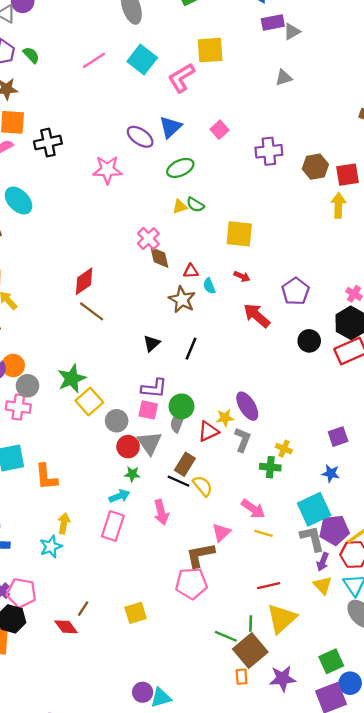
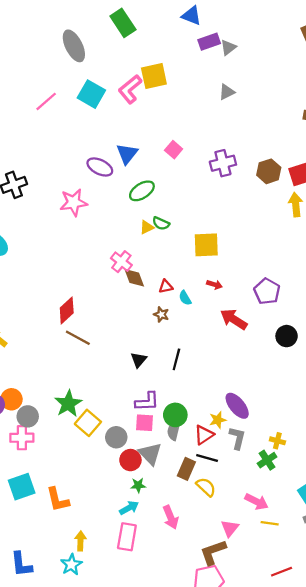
pink L-shape: (181, 78) -> (130, 89), moved
brown star: (182, 300) -> (161, 314), size x0.6
green cross: (270, 467) -> (267, 460), turned -30
black line: (178, 481) -> (207, 458), moved

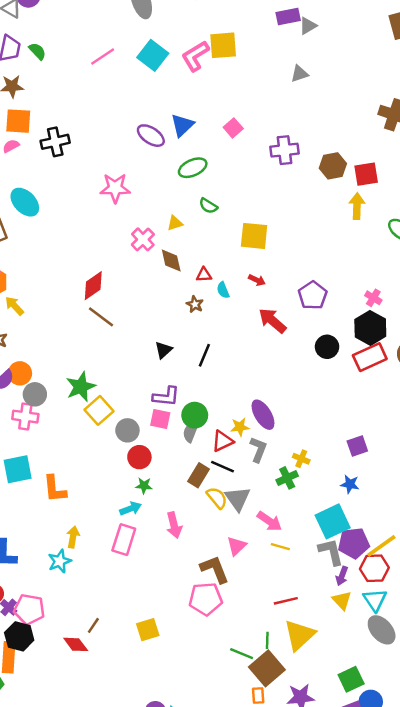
pink star: (74, 202) -> (115, 188), moved
yellow triangle: (147, 227) -> (175, 223), moved
pink cross: (121, 262) -> (143, 239), moved
gray triangle: (150, 454) -> (238, 499), moved
brown L-shape: (213, 552) -> (215, 569), turned 80

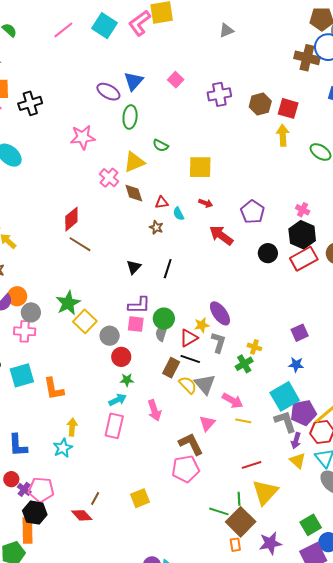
green ellipse: (193, 168) -> (130, 117), moved, turned -55
red square: (366, 174) -> (288, 108), turned 30
yellow triangle: (175, 223) -> (134, 162), size x1.6

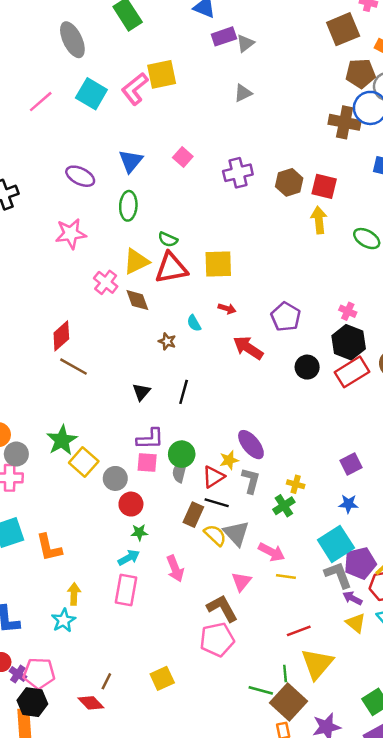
purple ellipse: (108, 92) -> (80, 176), moved
red triangle: (162, 202) -> (171, 268), moved, size x2.0
purple arrow: (296, 441) -> (352, 598), turned 105

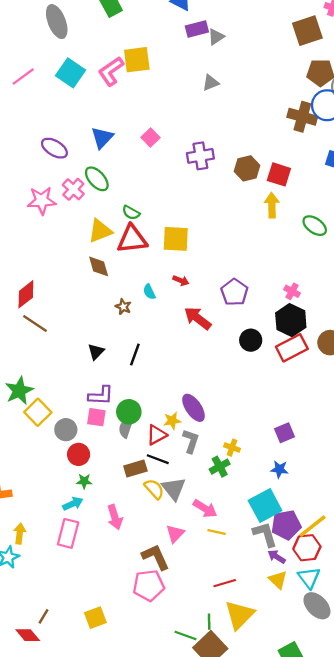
green ellipse: (128, 206) -> (97, 179), turned -50
pink cross: (106, 282) -> (73, 189), moved
brown rectangle: (193, 515) -> (135, 469), turned 45

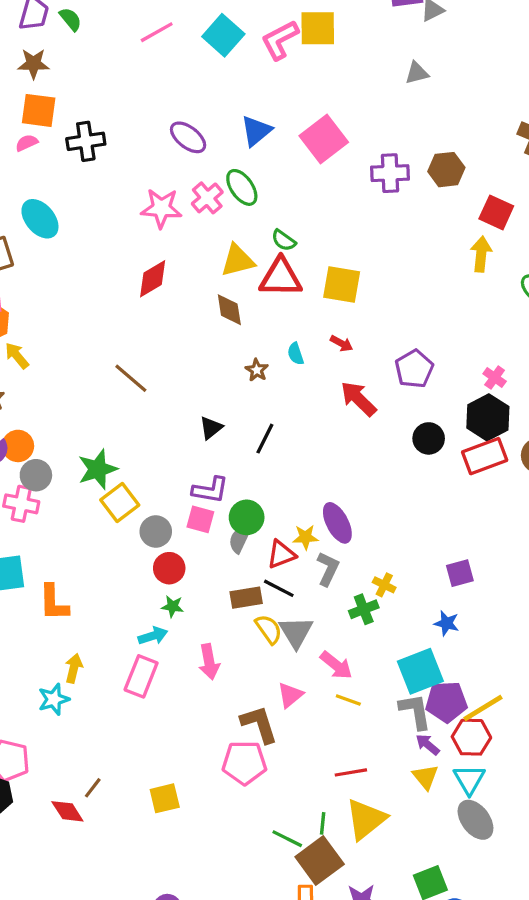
pink square: (151, 138) -> (324, 139), size x1.8
brown hexagon: (247, 168) -> (446, 170), moved
red diamond: (26, 294) -> (153, 279), moved

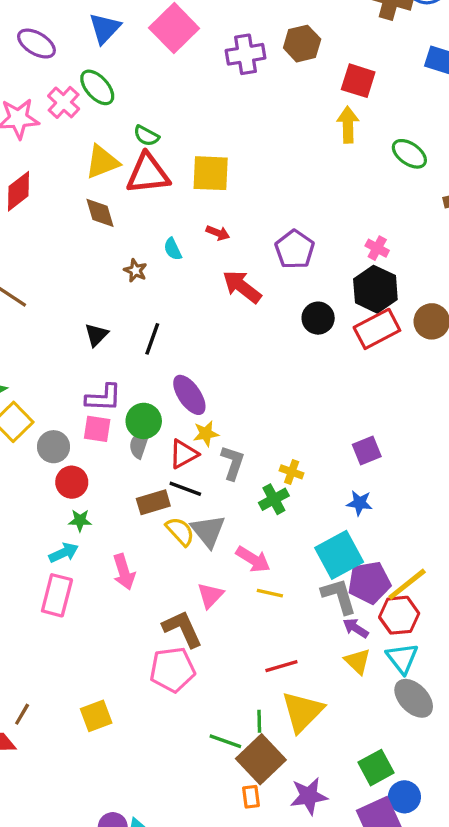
purple ellipse: (337, 523) -> (189, 395), moved

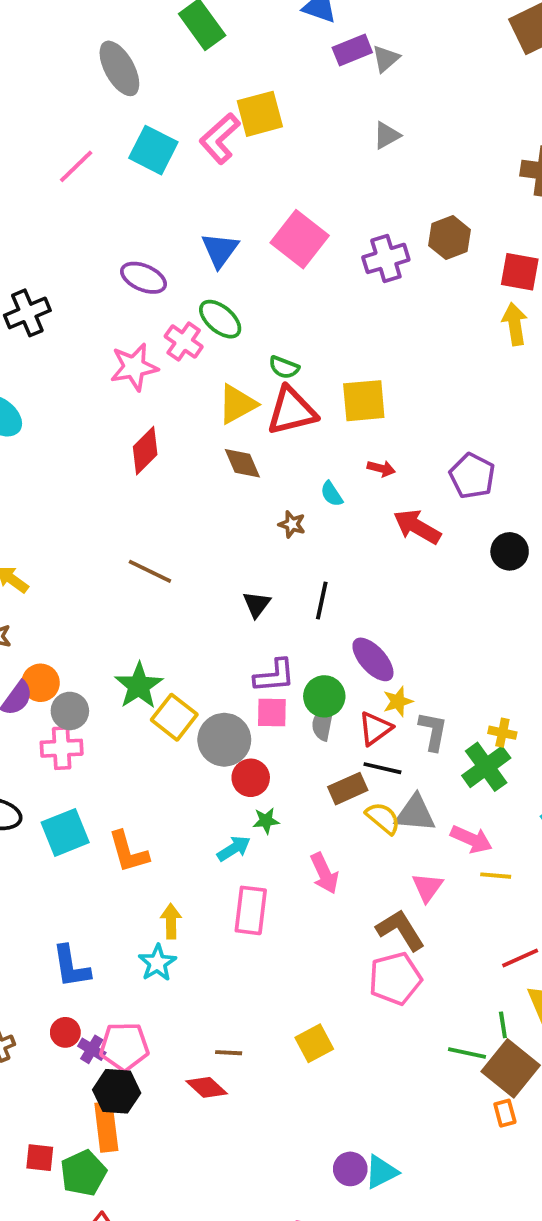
gray circle: (54, 447) -> (224, 740), size x1.4
green cross: (274, 499) -> (486, 767), size x1.4
gray triangle: (208, 531) -> (415, 813), turned -39
cyan arrow: (64, 553) -> (234, 848), moved
brown line: (22, 714) -> (229, 1053), turned 70

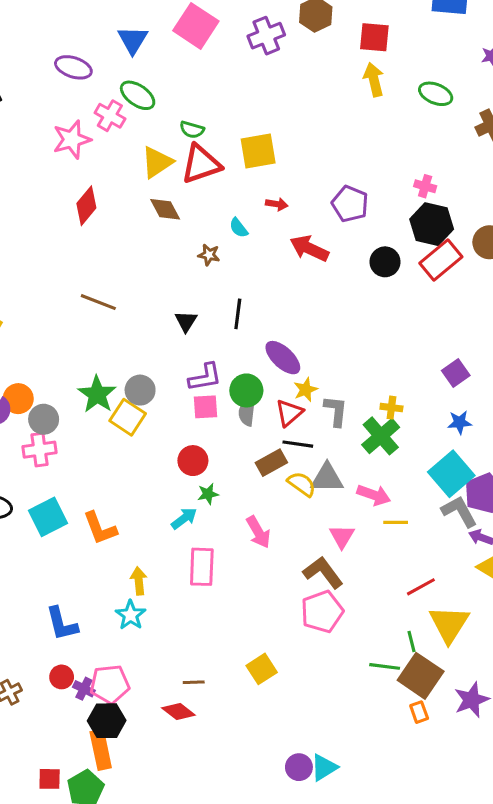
gray circle: (224, 740) -> (140, 390), moved, size x0.7

